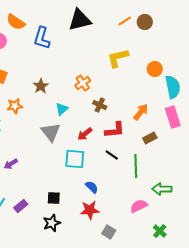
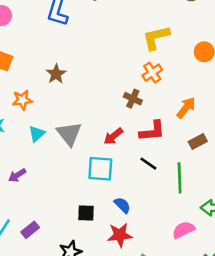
orange cross: (83, 83) -> (152, 73), moved
cyan triangle: (62, 109) -> (37, 134), moved
black square: (54, 198) -> (86, 213), moved

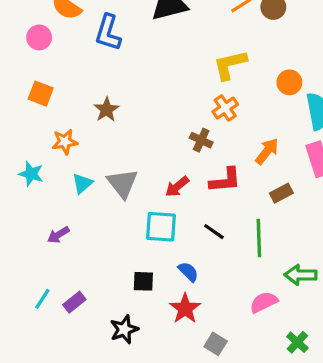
black line: (148, 164) -> (214, 232), moved
red star: (120, 235) -> (185, 309), turned -30

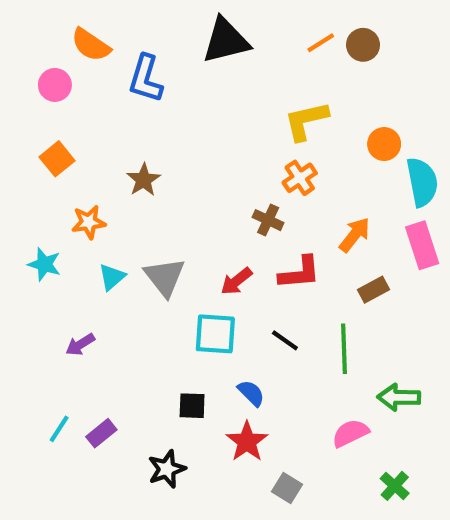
orange square: (41, 94) -> (57, 159), turned 30

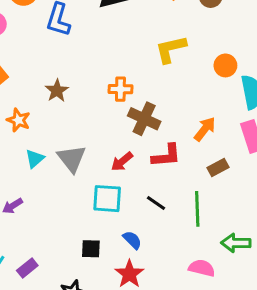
orange cross: (300, 178) -> (120, 89), moved, turned 35
brown cross: (268, 220) -> (144, 119), size x1.5
orange star: (89, 222) -> (18, 120), turned 30
pink semicircle: (350, 433) -> (202, 268), turned 40

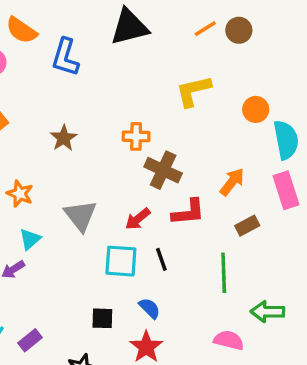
orange star: (18, 120) -> (20, 194), moved
cyan triangle: (35, 159) -> (30, 239), moved
black line: (156, 203) -> (161, 259), moved, turned 36

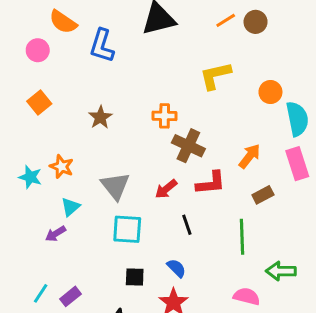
cyan square: (121, 261) -> (127, 229), moved

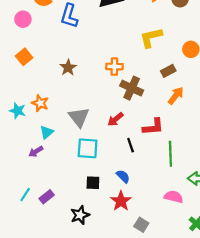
red L-shape: (211, 183) -> (153, 127), moved
brown rectangle: (263, 195) -> (168, 71), moved

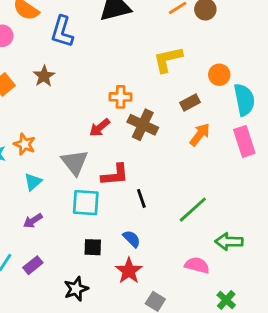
brown star: (68, 68) -> (44, 76), moved
red arrow: (115, 119) -> (100, 128), moved
red L-shape: (153, 127) -> (115, 175), moved
purple arrow: (36, 152) -> (33, 221), moved
green line: (170, 154) -> (193, 210), turned 50

